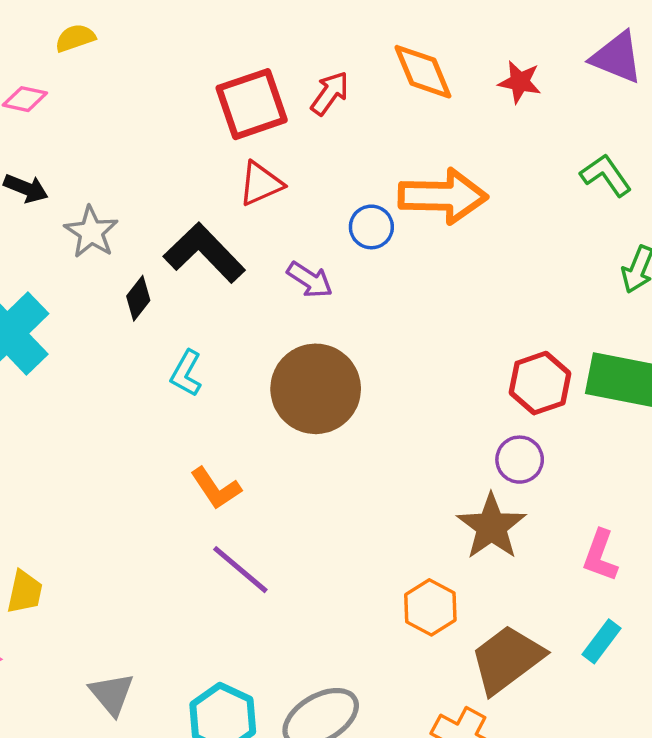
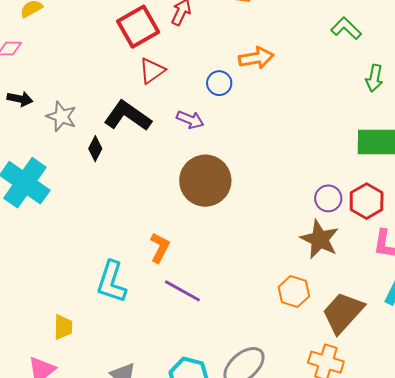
orange arrow: (443, 196) -> (256, 58), size x0.7
cyan L-shape: (186, 373) -> (111, 282), moved, size x1.6
red hexagon: (540, 383) -> (367, 201), moved
orange L-shape: (216, 488) -> (160, 248), turned -108

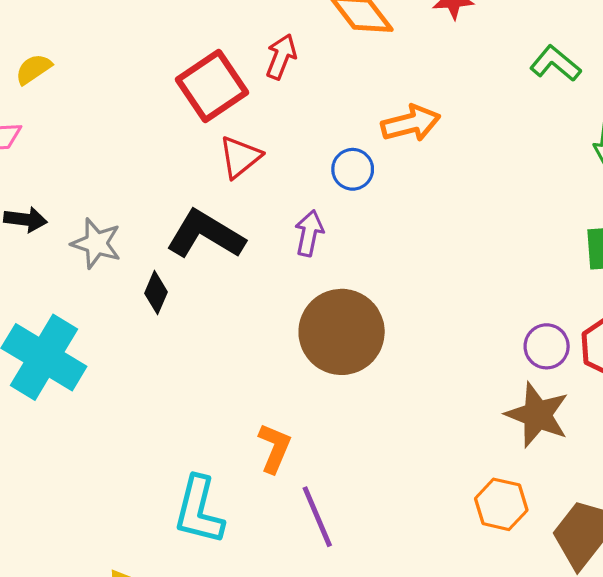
purple arrow: (190, 120) -> (309, 233), turned -96
purple line: (182, 291) -> (317, 517), turned 42

